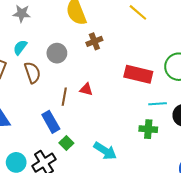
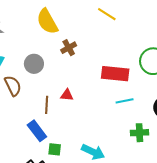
cyan line: (158, 104) -> (125, 101), moved
green cross: (148, 129) -> (139, 133), moved
green square: (66, 143) -> (55, 149), turned -32

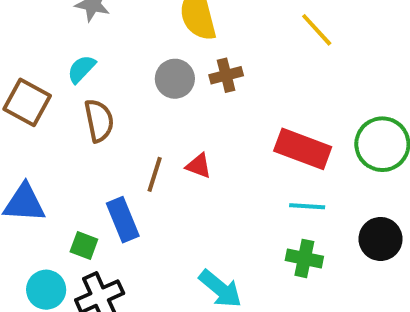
gray circle: (34, 64) -> (175, 79), moved
green cross: (139, 133) -> (304, 258), moved
green square: (55, 149) -> (84, 245), moved

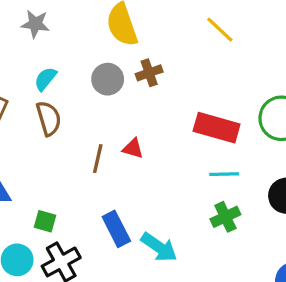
cyan semicircle: (81, 69) -> (45, 79), moved
blue rectangle: (123, 220) -> (116, 229), moved
green cross: (304, 258) -> (225, 217), turned -32

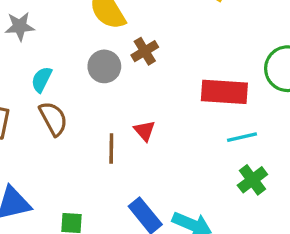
red triangle: (133, 148) -> (145, 131), turned 45

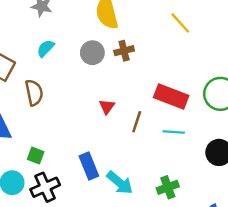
brown semicircle: (53, 119) -> (34, 93), moved
brown line: (111, 149) -> (137, 122), moved
green cross: (252, 180) -> (168, 187), moved

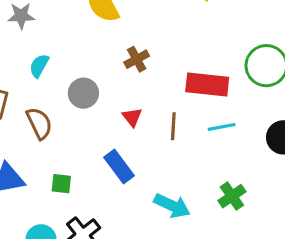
brown cross: (124, 51) -> (137, 59), moved
gray circle: (92, 53) -> (83, 93), moved
green square: (36, 155) -> (61, 184), moved
blue rectangle: (89, 166) -> (119, 166), moved

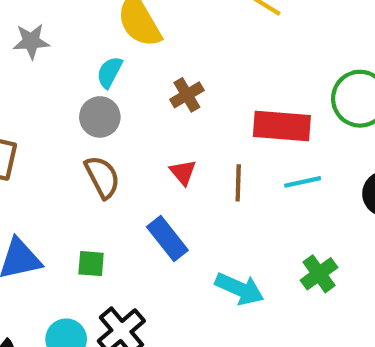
cyan semicircle: (39, 66) -> (109, 72), moved
gray circle: (83, 93) -> (100, 117), moved
brown semicircle: (39, 123) -> (102, 177), moved

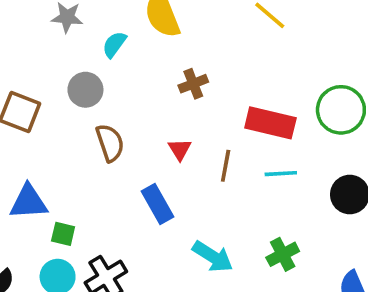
cyan semicircle: (109, 72) -> (114, 44), moved
gray circle: (100, 117) -> (85, 90), moved
green square: (91, 264) -> (63, 234), moved

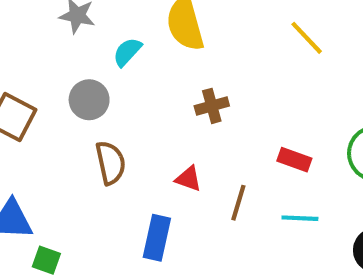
red rectangle: (270, 123) -> (294, 160), size x0.6
red triangle: (180, 149) -> (188, 179), turned -45
blue rectangle: (158, 204) -> (157, 238), turned 36

